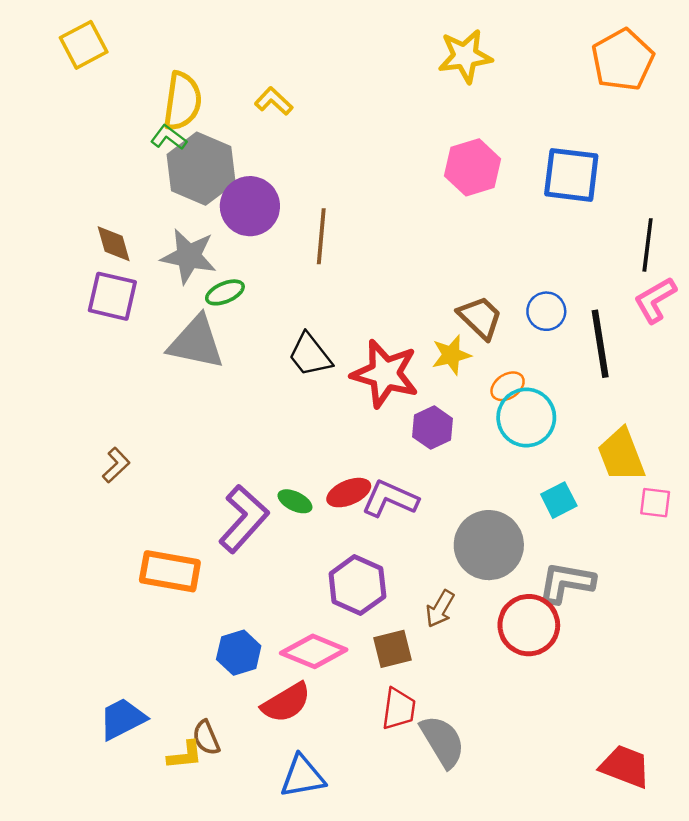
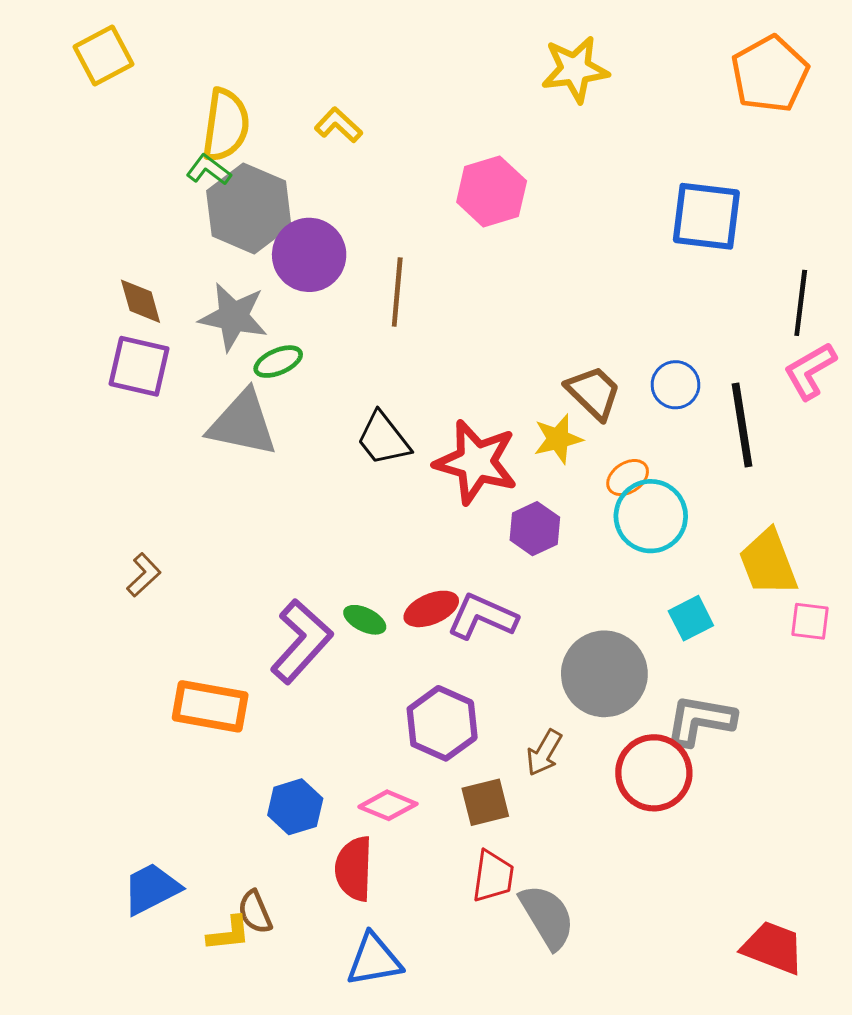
pink hexagon: (473, 167) -> (492, 192), moved
pink diamond: (314, 651) -> (388, 805), size x0.7
red semicircle: (286, 703) -> (354, 869), turned 123

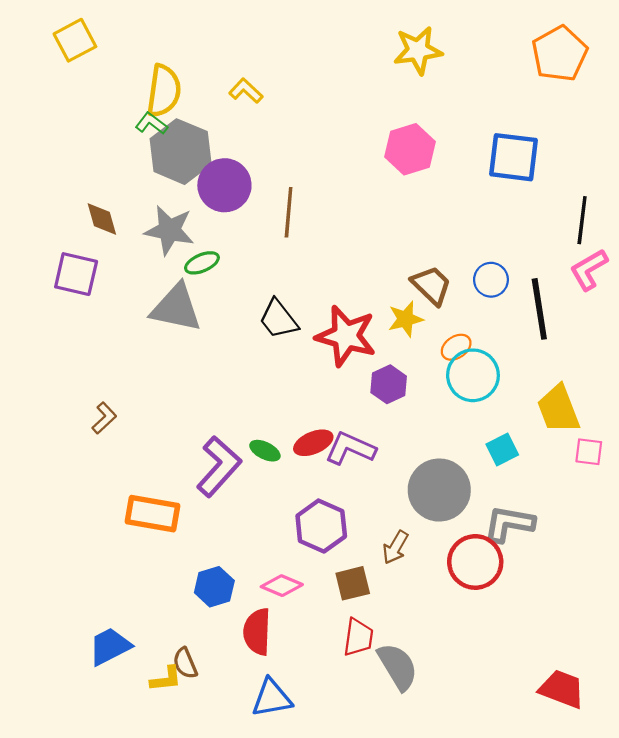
pink hexagon: (492, 192) -> (410, 149), moved
purple square: (139, 366) -> (76, 274), moved

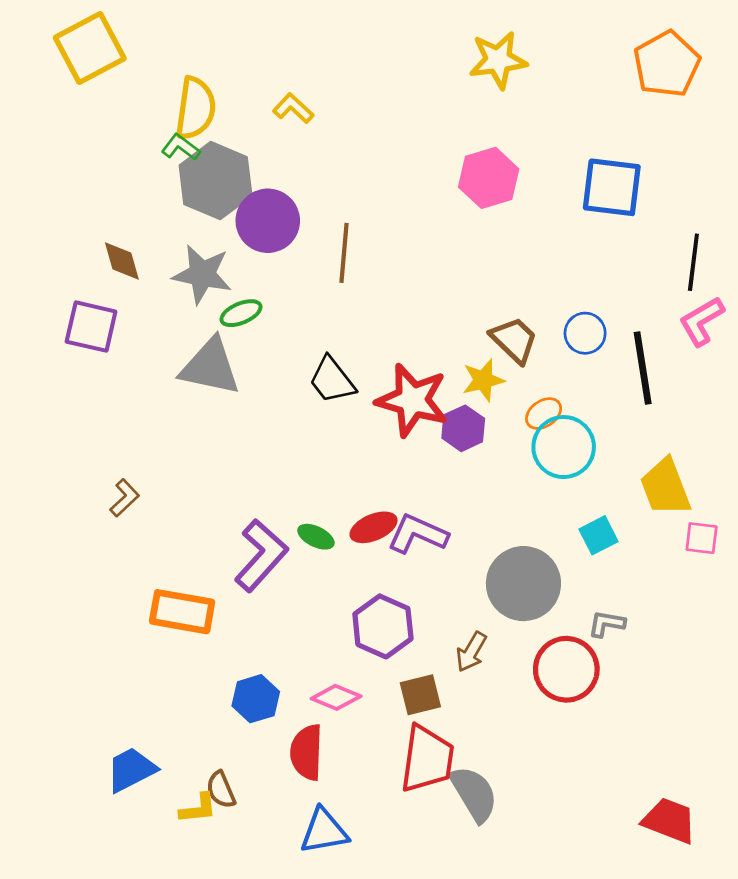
yellow square: (75, 40) -> (90, 48), size x1.4
purple hexagon: (389, 384) -> (463, 428), moved
gray L-shape: (509, 524) -> (606, 624), size x0.6
red trapezoid: (358, 637) -> (427, 759), size x1.5

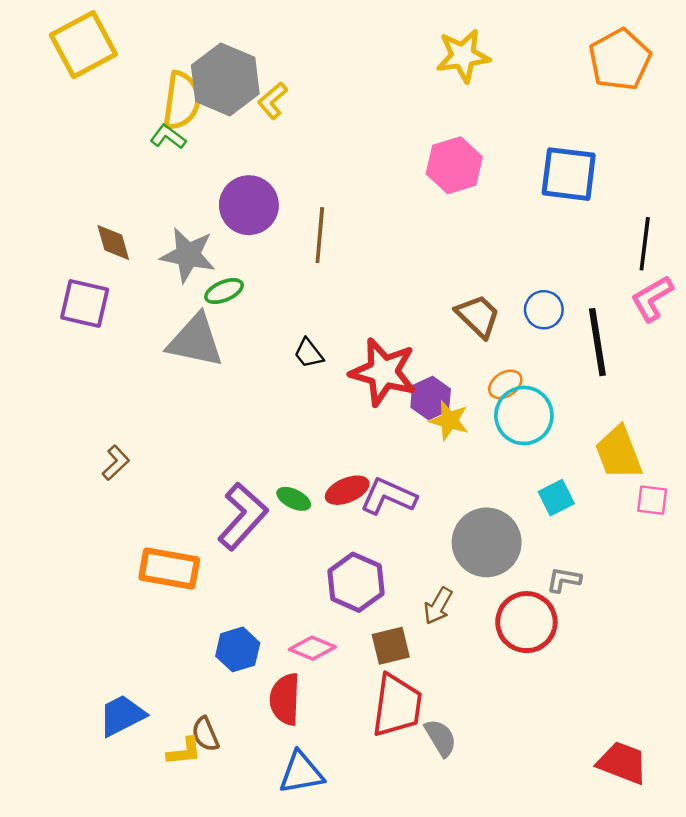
yellow L-shape: (293, 108) -> (273, 101), turned -84
gray hexagon: (216, 181) -> (225, 79), moved
black trapezoid: (332, 380) -> (309, 353), size x0.7
yellow star: (483, 380) -> (449, 420), moved, turned 30
gray semicircle: (474, 794) -> (441, 738), size x0.7

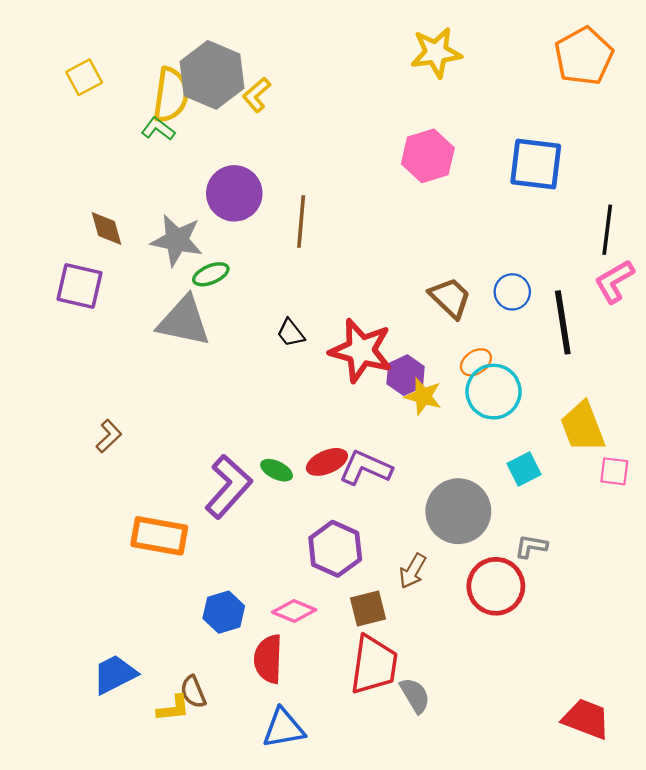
yellow square: (83, 45) -> (84, 77), moved, size x0.6

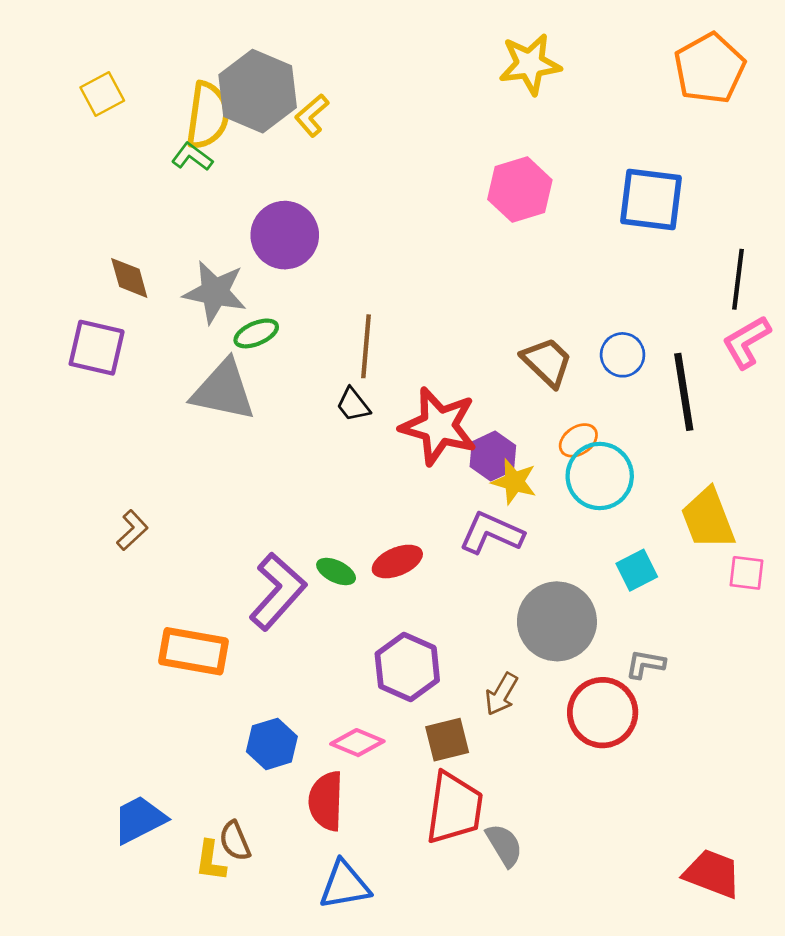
brown line: (301, 222) -> (366, 346), moved
purple L-shape: (366, 468) -> (491, 533), moved
yellow L-shape: (173, 708) -> (211, 861), turned 104

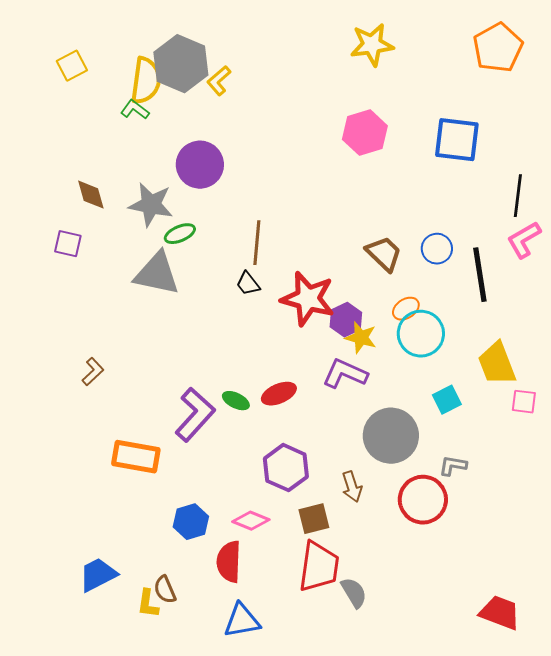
purple square: (97, 348) -> (68, 244), size x0.7
brown arrow: (501, 694) -> (352, 487), turned -48

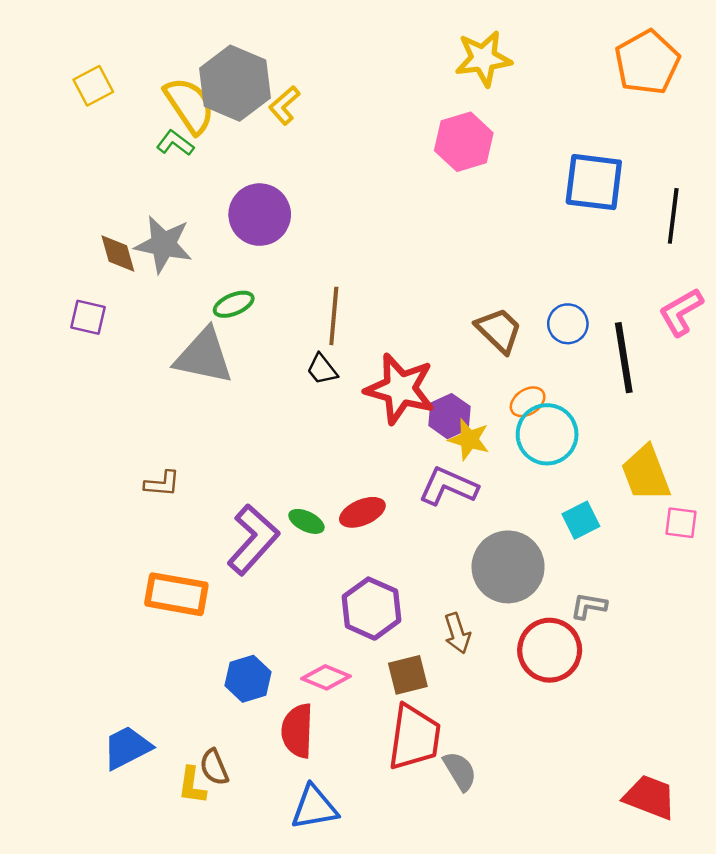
yellow semicircle: (146, 81) -> (189, 105), turned -42
pink hexagon: (365, 133) -> (464, 142), moved
black line: (518, 196) -> (673, 216), moved
gray star: (151, 205) -> (163, 244), moved
brown L-shape: (93, 372) -> (162, 484), moved, turned 48

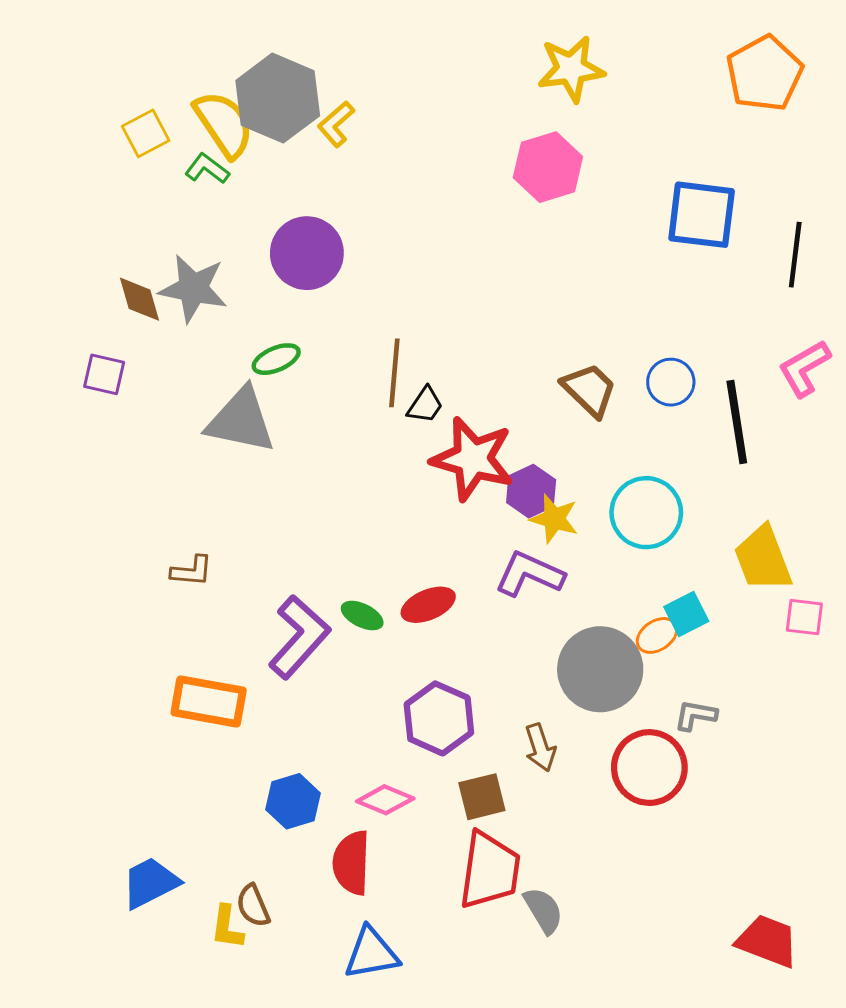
yellow square: (93, 86) -> (146, 133), moved
black trapezoid: (322, 369) -> (425, 405), moved, turned -108
orange ellipse: (528, 402) -> (657, 635), moved

